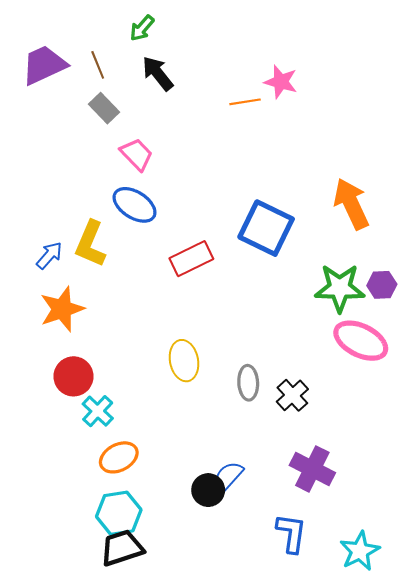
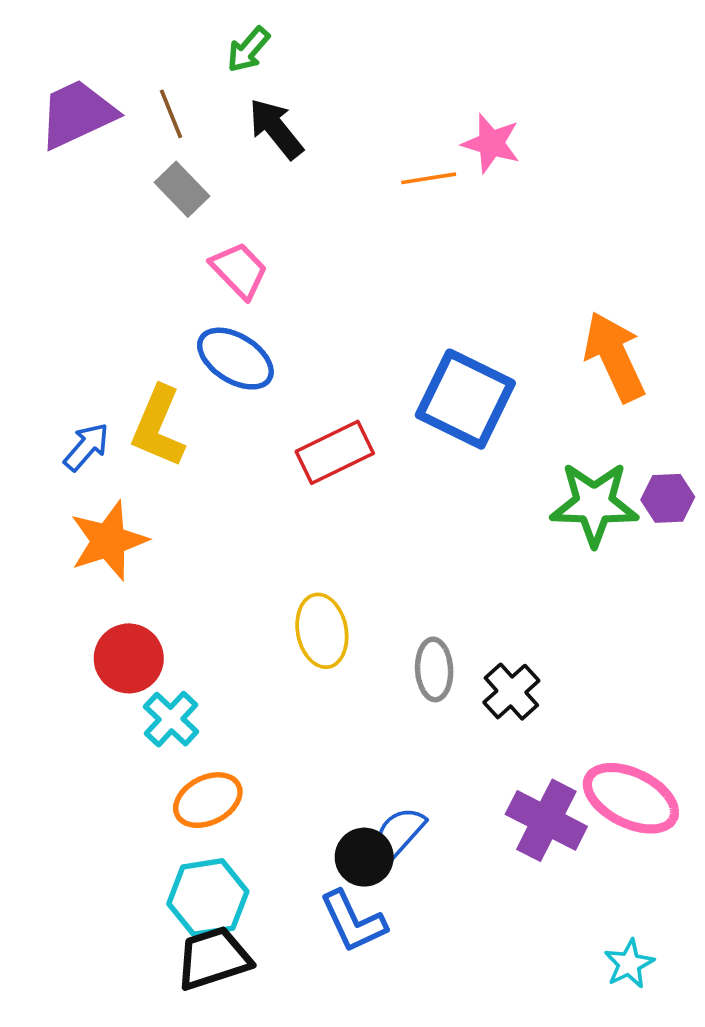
pink ellipse: (361, 341) -> (631, 798), moved
blue L-shape: (291, 533) -> (353, 921), moved, turned 147
cyan star: (360, 551) -> (629, 964), size x0.7

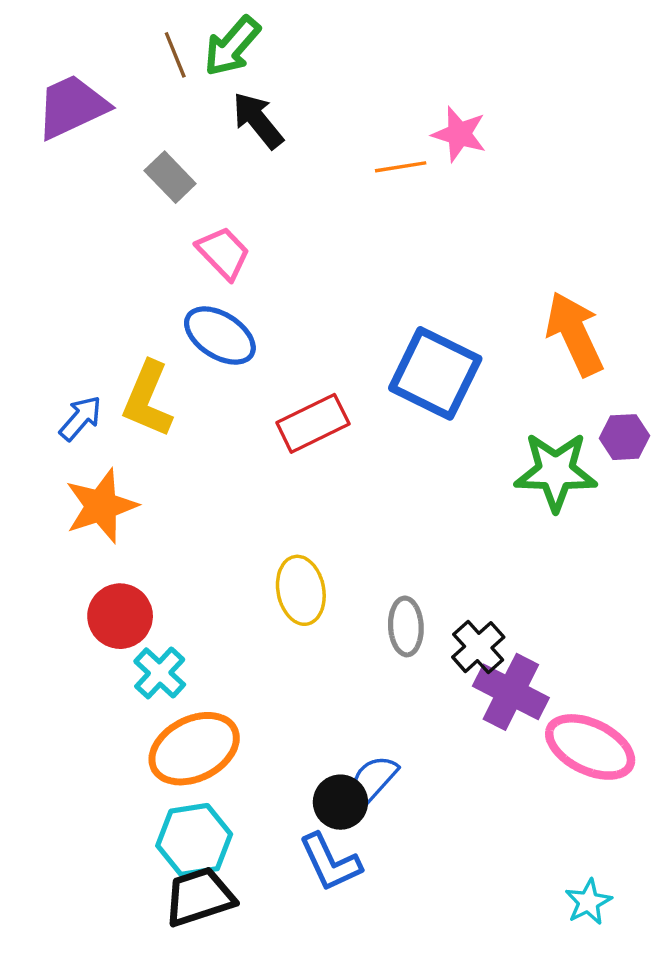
green arrow: (248, 50) -> (232, 46), size x1.4
brown line: (171, 114) -> (175, 55), moved
purple hexagon: (668, 498) -> (625, 437), moved
orange ellipse: (208, 800) -> (194, 749), size x1.4
purple cross: (546, 820) -> (511, 692), moved

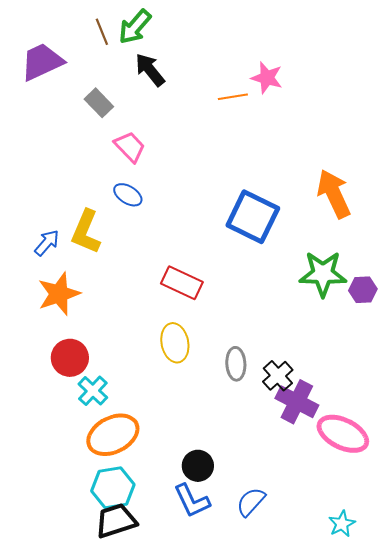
blue ellipse: (220, 336) -> (128, 195), size x0.7
red rectangle: (313, 423) -> (182, 283), moved, turned 51
purple hexagon: (625, 437) -> (363, 290), moved
blue semicircle: (373, 780) -> (251, 502), moved

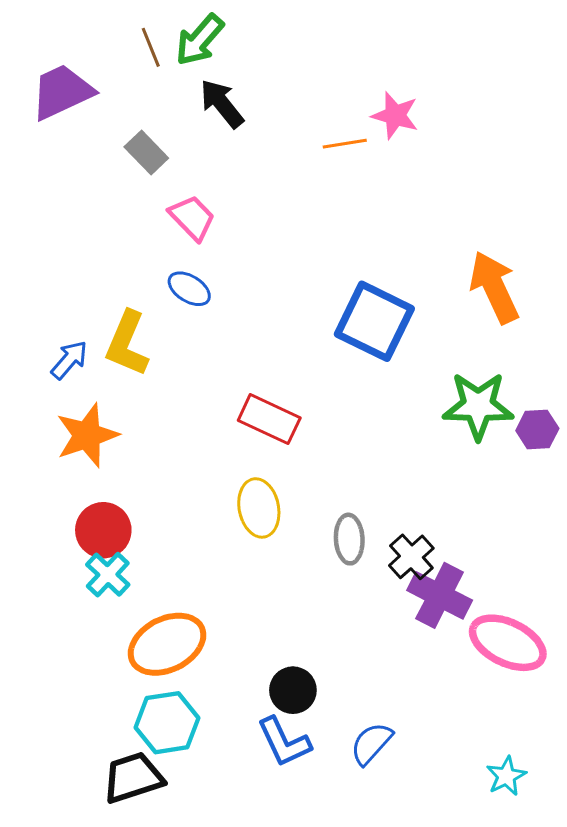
cyan cross: (93, 391) -> (108, 575), moved
black trapezoid: (116, 521) -> (133, 778), moved

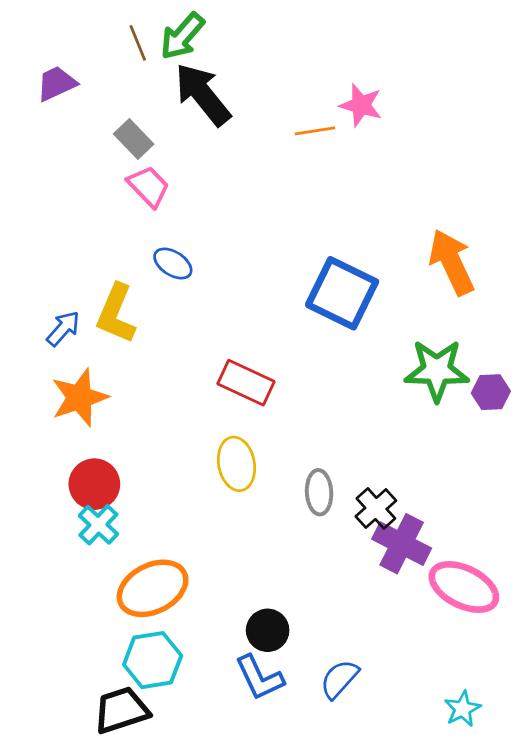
purple trapezoid: (62, 92) -> (56, 83), size x0.7
black arrow: (222, 104) -> (203, 94), size x1.4
pink trapezoid: (192, 218) -> (149, 186), moved

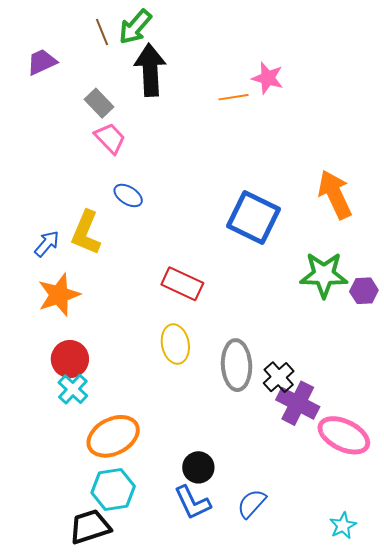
black arrow: (203, 94) -> (150, 70), turned 36
gray ellipse: (319, 492) -> (237, 365), size x1.5

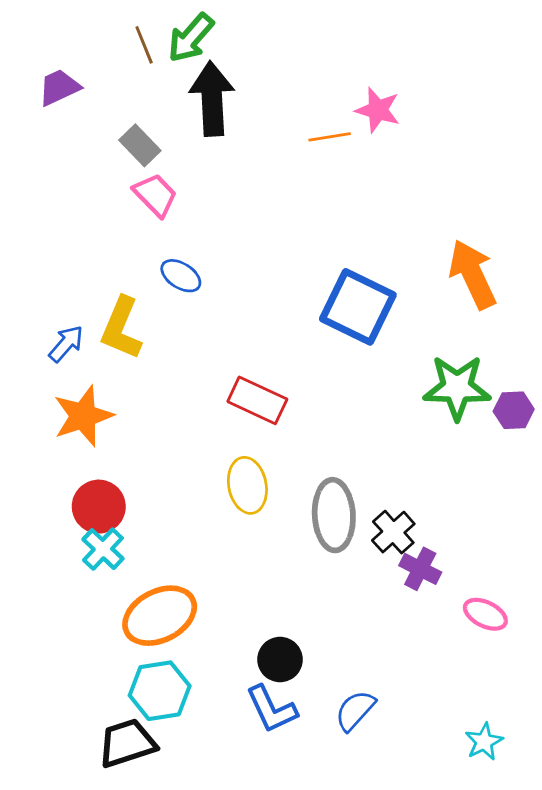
purple cross: (298, 403) -> (420, 569), size x0.7
pink ellipse: (344, 435) -> (485, 614), size x0.6

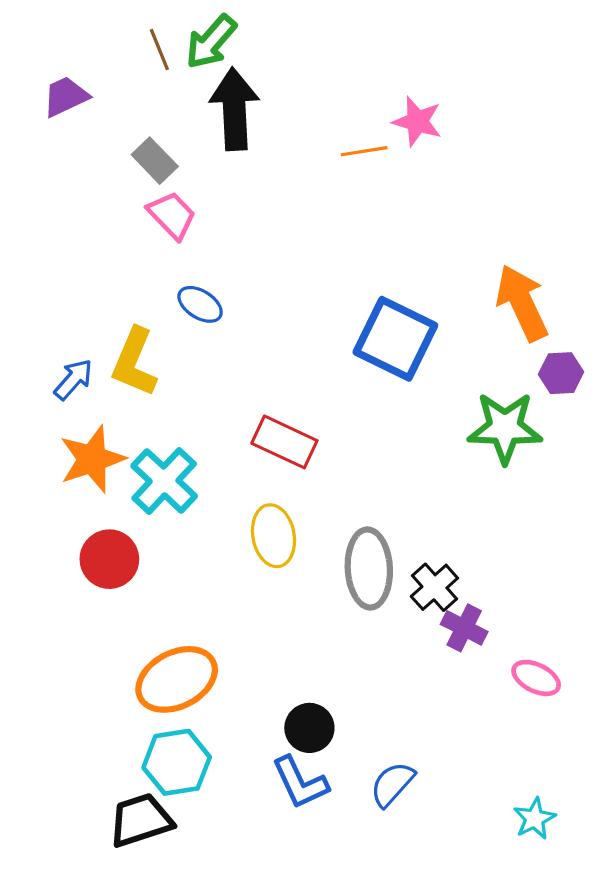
purple hexagon: (514, 410) -> (561, 373), moved
cyan cross: (103, 549) -> (164, 481), moved, size x1.4

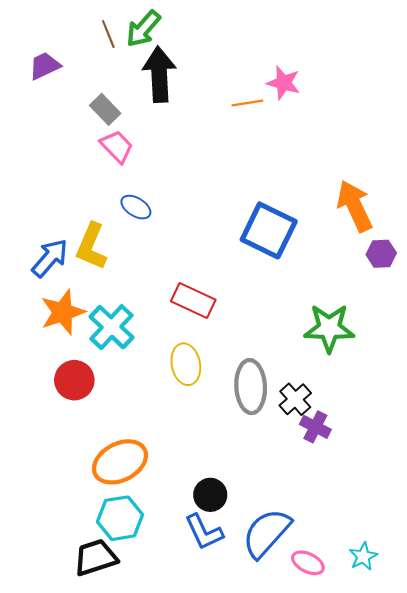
blue arrow: (73, 379) -> (50, 258), size x1.4
green star: (505, 428) -> (329, 328), moved
pink ellipse: (536, 678) -> (308, 563), moved
blue semicircle: (392, 784) -> (267, 533), size x1.6

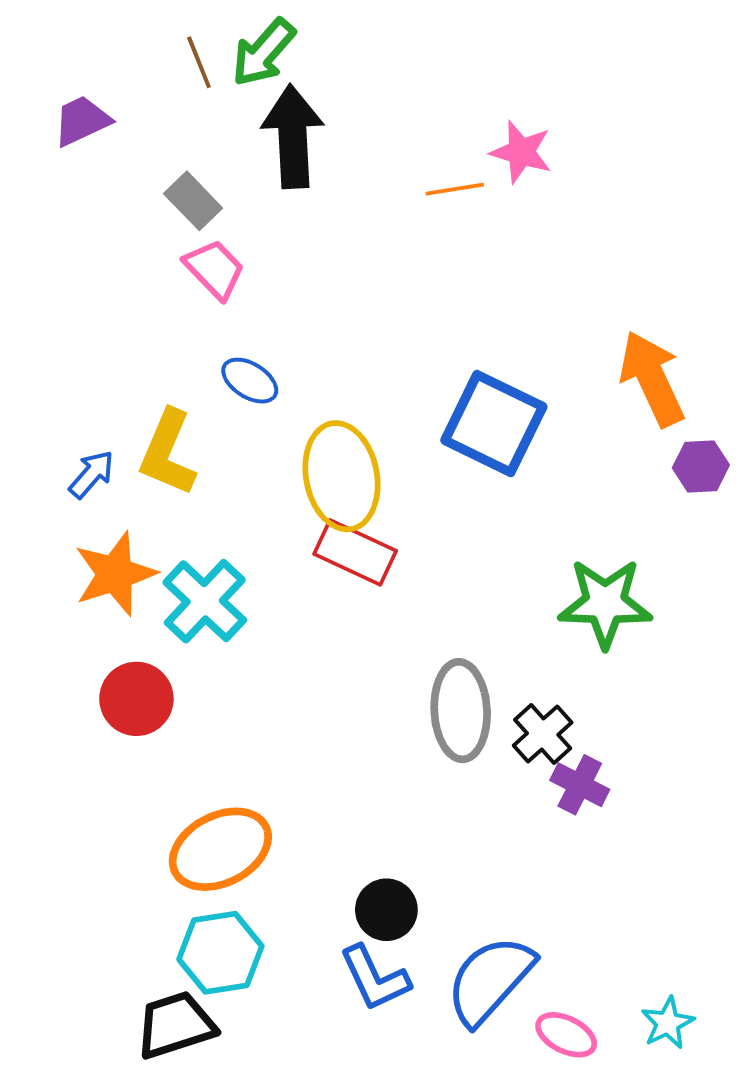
blue arrow: (50, 258) -> (92, 474), size x0.7
yellow ellipse: (186, 364) -> (342, 476), moved, size x1.4

